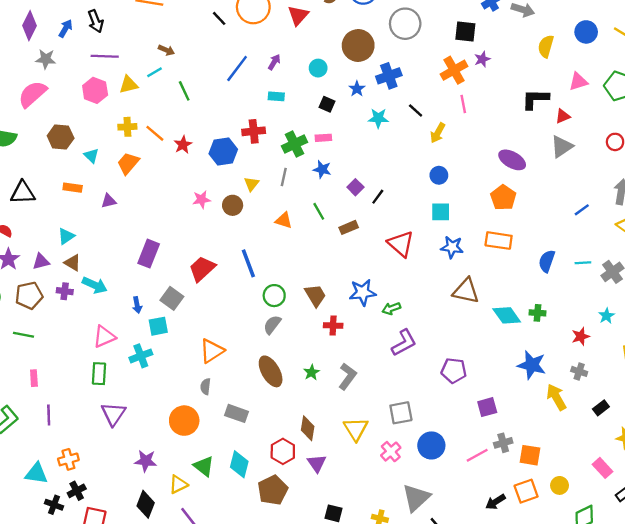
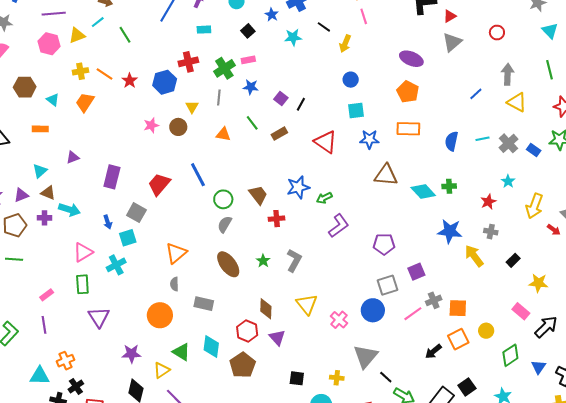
black square: (327, 104) -> (248, 31), turned 32
purple triangle: (109, 201) -> (73, 157), moved
pink rectangle: (34, 378) -> (47, 295), moved, turned 64
gray square: (401, 413) -> (387, 285), moved

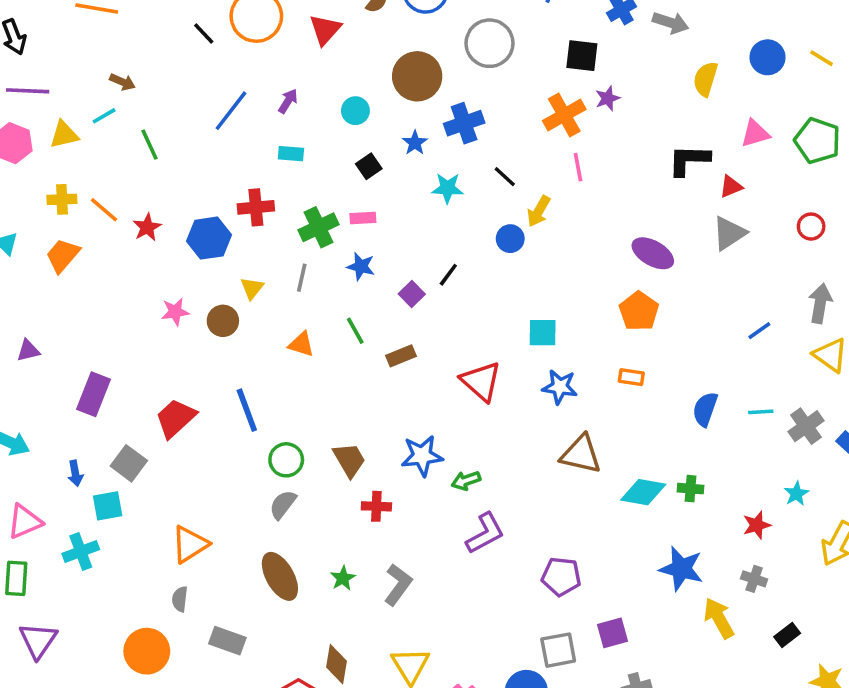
blue circle: (351, 80) -> (510, 239), moved
black line: (301, 104) -> (448, 275), moved
orange rectangle: (408, 129) -> (631, 377), size x0.6
cyan diamond: (423, 192) -> (643, 492), turned -45

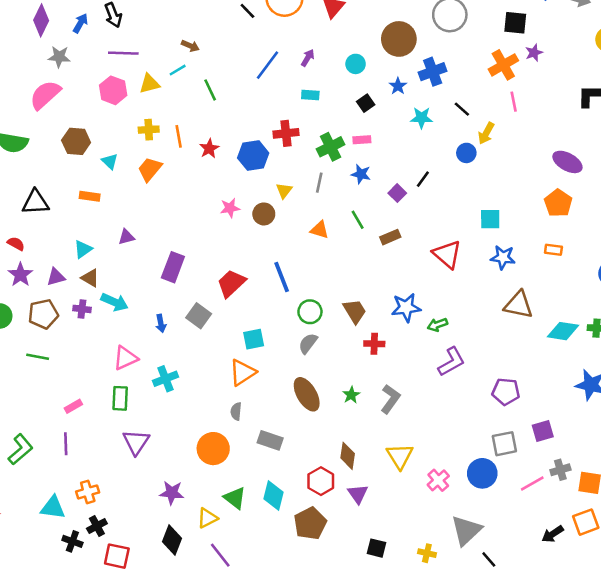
orange line: (104, 210) -> (179, 136), turned 40
cyan square: (108, 506) -> (254, 339), moved

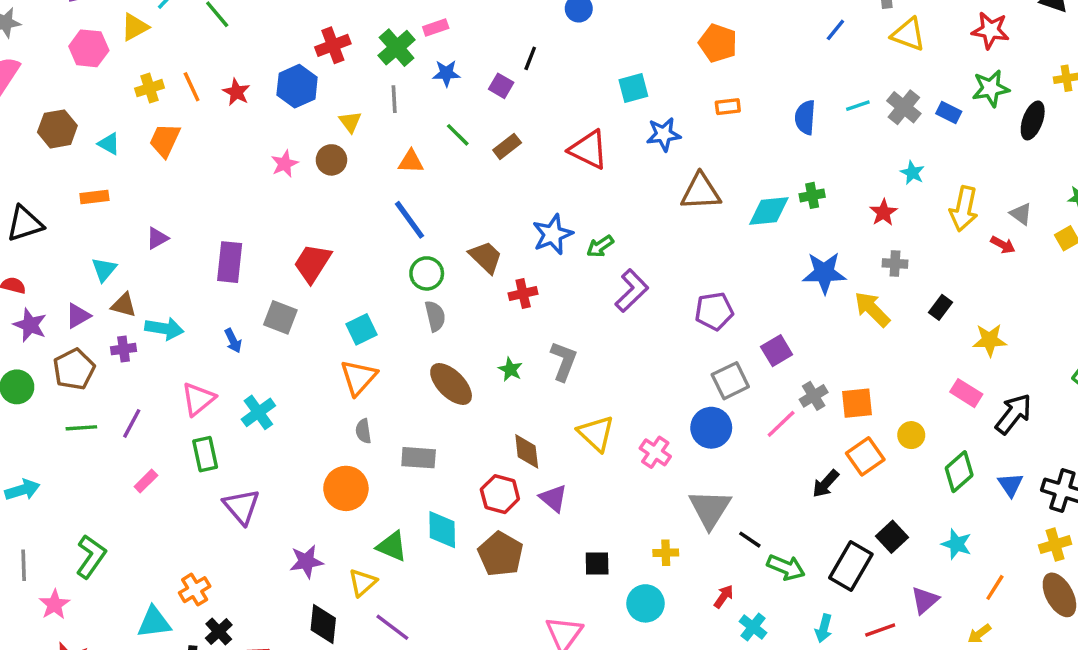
blue line: (282, 277) -> (409, 220), moved
gray semicircle: (308, 343) -> (435, 316), turned 145
purple line: (66, 444) -> (132, 423), moved, turned 45

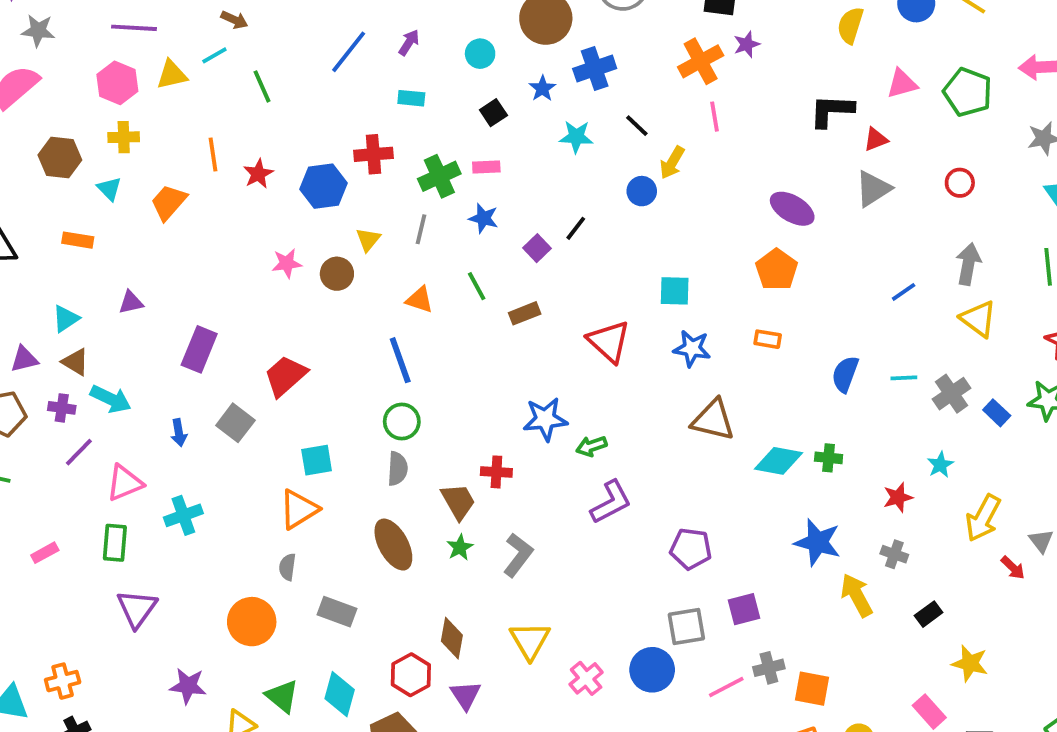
yellow cross: (150, 88) -> (124, 137), moved
brown trapezoid: (486, 257) -> (458, 501), moved
purple line: (132, 423) -> (79, 452), moved

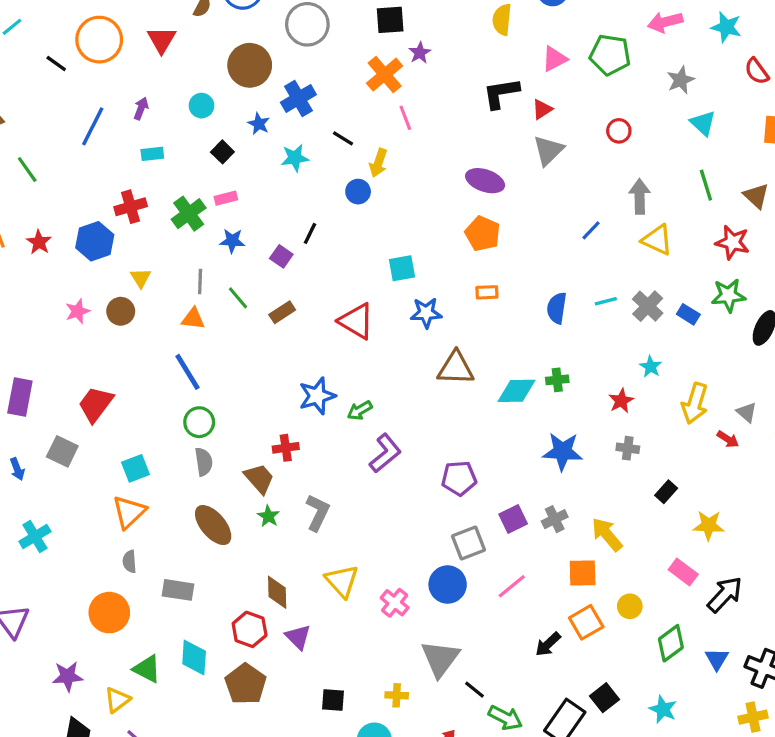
gray line: (421, 229) -> (200, 281), moved
yellow arrow: (857, 595) -> (607, 534), moved
gray cross: (769, 668) -> (555, 519), moved

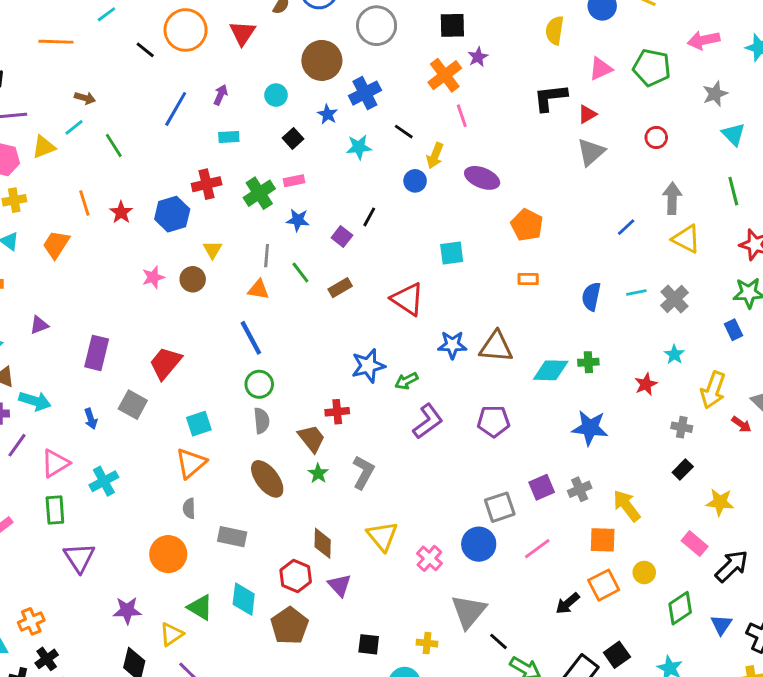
purple ellipse: (485, 181) -> (482, 178), moved
blue star: (426, 313) -> (452, 345), moved
blue rectangle: (688, 314) -> (734, 330), moved, turned 30
gray cross: (628, 448) -> (682, 427), moved
purple pentagon: (459, 478) -> (493, 421), moved

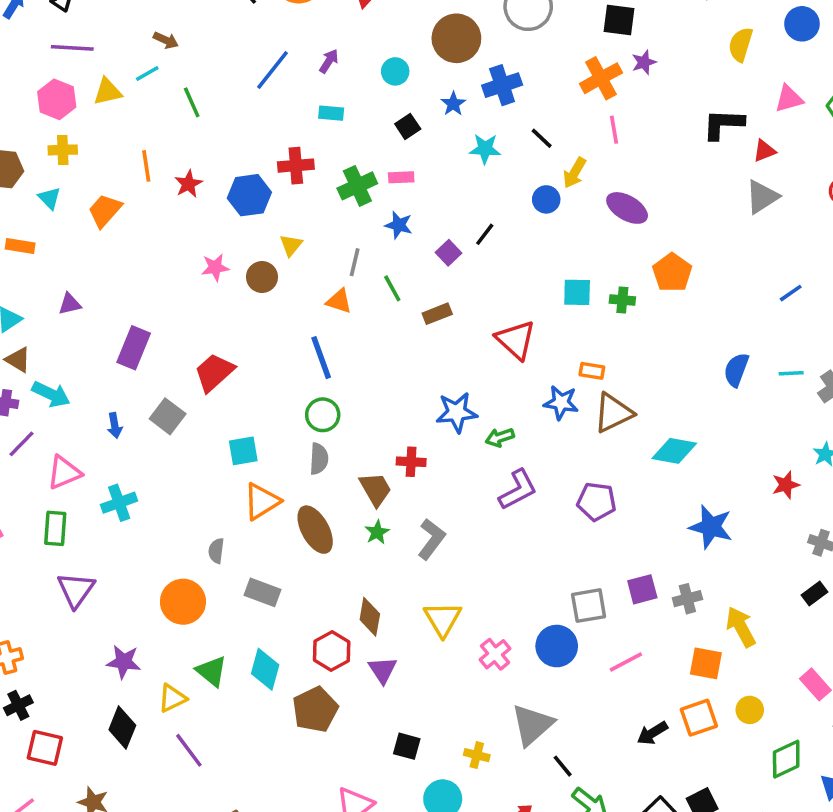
orange rectangle: (528, 279) -> (592, 371), moved
brown triangle: (496, 347) -> (613, 413), turned -39
green cross: (588, 362) -> (622, 300), moved
orange triangle: (191, 463) -> (262, 501), moved

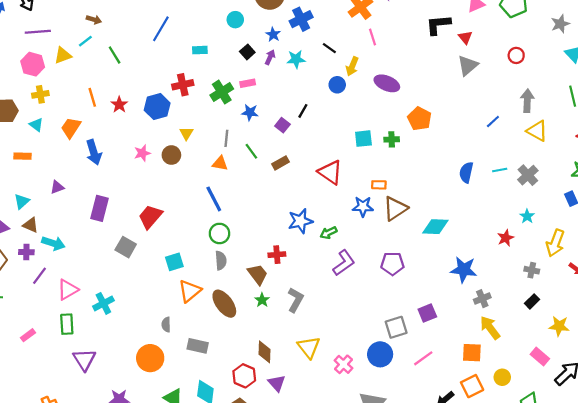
purple arrow: (329, 61) -> (270, 57), moved
red triangle: (764, 151) -> (465, 37), turned -40
blue arrow: (115, 426) -> (94, 152), moved, size x1.6
gray cross: (687, 599) -> (482, 299), moved

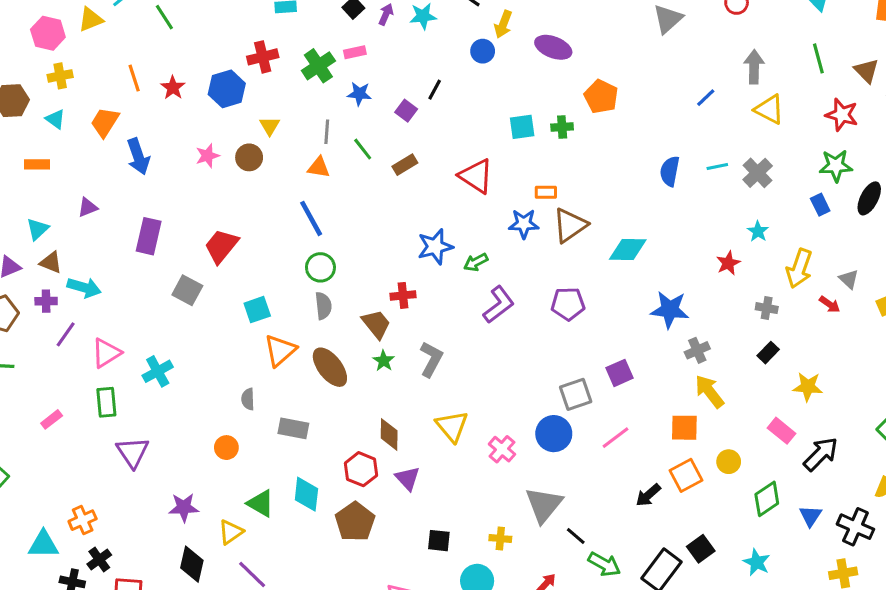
orange circle: (150, 358) -> (226, 448), size x0.6

